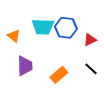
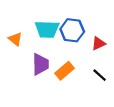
purple trapezoid: (25, 66) -> (40, 64), moved
orange rectangle: (59, 75) -> (65, 71), moved

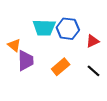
orange triangle: (15, 39) -> (14, 45), moved
purple trapezoid: (40, 64) -> (26, 61), moved

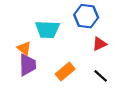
blue hexagon: (68, 29) -> (86, 16), moved
orange triangle: (14, 45) -> (24, 48), moved

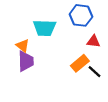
red triangle: (99, 44) -> (93, 41), turned 32
orange rectangle: (65, 72) -> (80, 63), moved

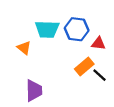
blue hexagon: (81, 15) -> (77, 29), moved
purple trapezoid: (26, 61) -> (34, 90), moved

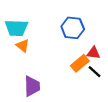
cyan trapezoid: (47, 29) -> (16, 28), moved
red triangle: (98, 43) -> (93, 53), moved

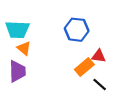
black line: (95, 72) -> (100, 85), moved
purple trapezoid: (32, 86) -> (17, 71), moved

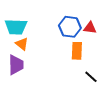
red triangle: (99, 56) -> (90, 28), moved
orange rectangle: (84, 67) -> (77, 51), moved, turned -48

